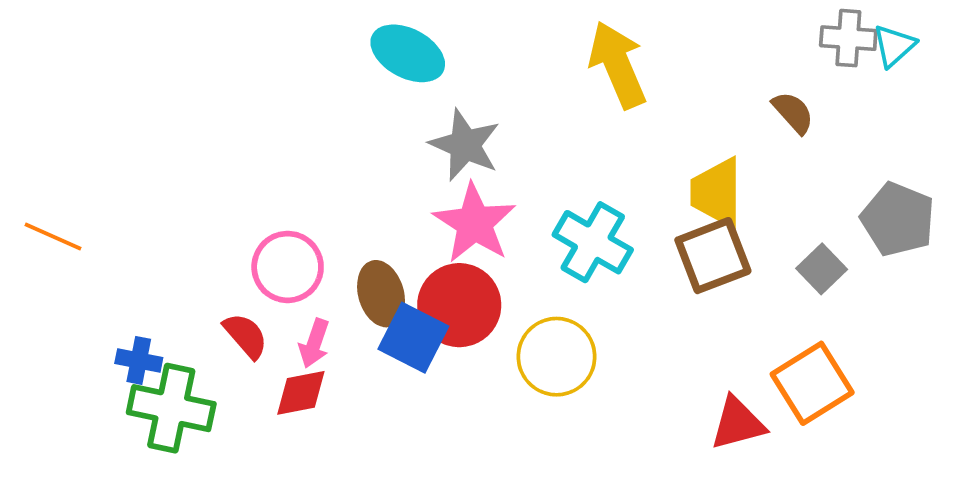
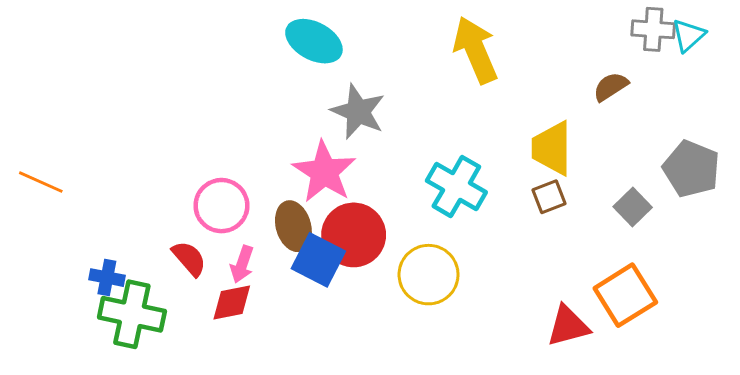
brown semicircle: (793, 112) -> (611, 87), turned -81
pink star: (474, 223) -> (324, 172), moved
brown square: (713, 256) -> (549, 197), size x0.6

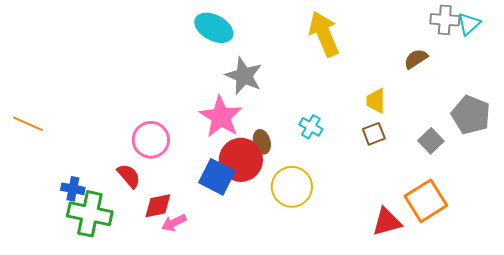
yellow trapezoid: (552, 148) -> (376, 101), size x0.7
cyan cross: (456, 186) -> (311, 127), size x0.6
brown ellipse: (293, 226) -> (262, 142), moved, size x0.7
pink arrow: (242, 264) -> (174, 223), moved, turned 45

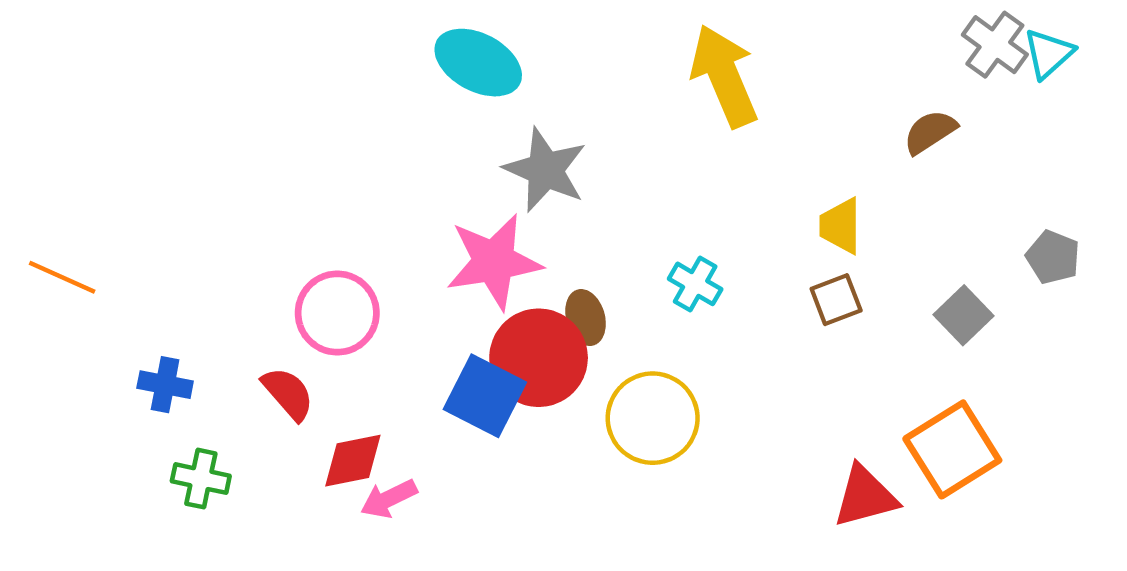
gray cross: (445, 20) -> (995, 45), turned 32
gray pentagon: (471, 115) -> (1053, 257), size x0.6
pink star: (221, 117) -> (494, 262), turned 30
blue cross: (73, 189) -> (165, 385), moved
green cross: (90, 214) -> (201, 479), size x0.6

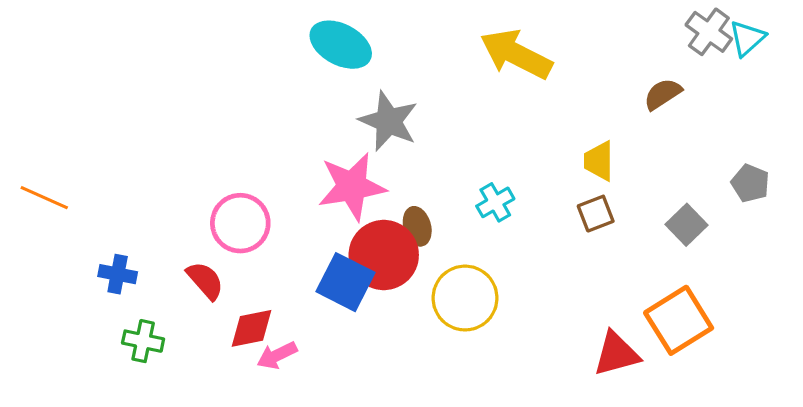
yellow arrow: (724, 76) -> (516, 54), turned -40
cyan cross: (695, 284) -> (495, 202), turned 30

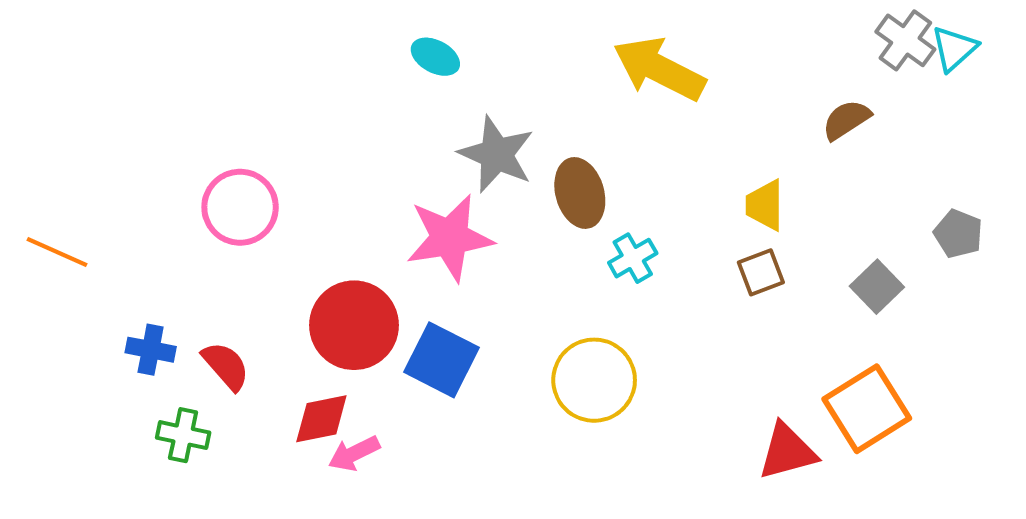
cyan ellipse: (341, 45) -> (435, 57), size x0.6
pink circle: (240, 223) -> (240, 207), moved
brown ellipse: (417, 226) -> (580, 193), moved, size x1.4
red circle: (384, 255) -> (354, 325), moved
red semicircle: (205, 280) -> (226, 366), moved

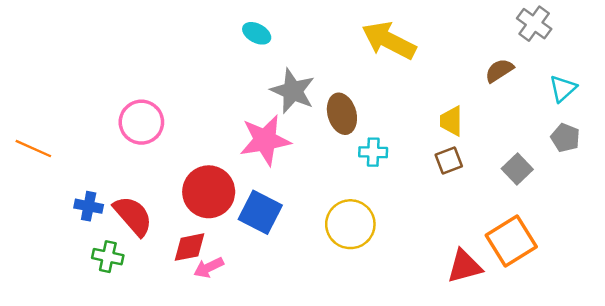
cyan triangle: (954, 49) -> (563, 89), moved
cyan cross: (633, 258) -> (373, 152), turned 32
red semicircle: (226, 366) -> (133, 216), size x1.4

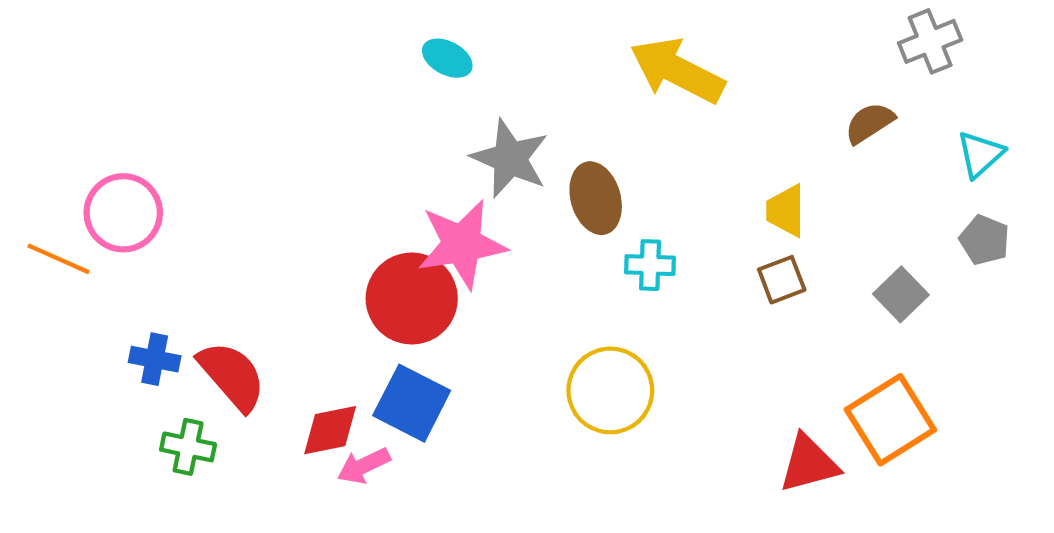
gray cross: (534, 24) -> (930, 41), turned 32
pink circle: (141, 122) -> (123, 213), moved
red circle: (209, 192) -> (412, 299), moved
blue square: (260, 212) -> (412, 403), moved

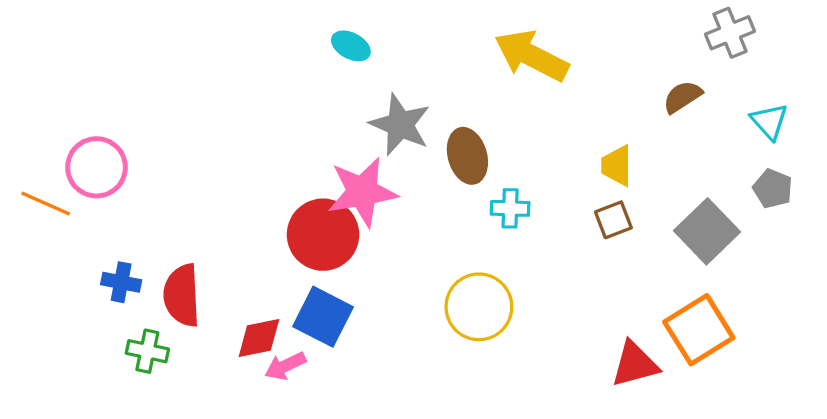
cyan triangle: (980, 154) -> (769, 121), turned -30
gray square: (901, 294) -> (707, 231), size x1.5
red semicircle: (232, 376) -> (182, 295), turned -142

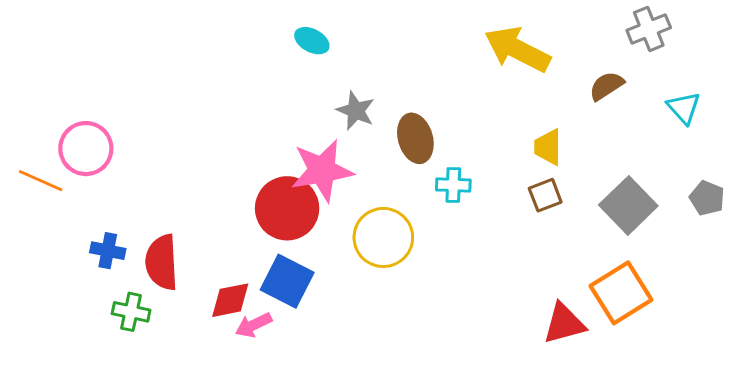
yellow arrow: (531, 56) -> (517, 49), moved
gray star: (400, 125) -> (356, 111), size x0.7
gray pentagon: (773, 189) -> (707, 198), moved
yellow circle: (479, 307) -> (383, 237), moved

